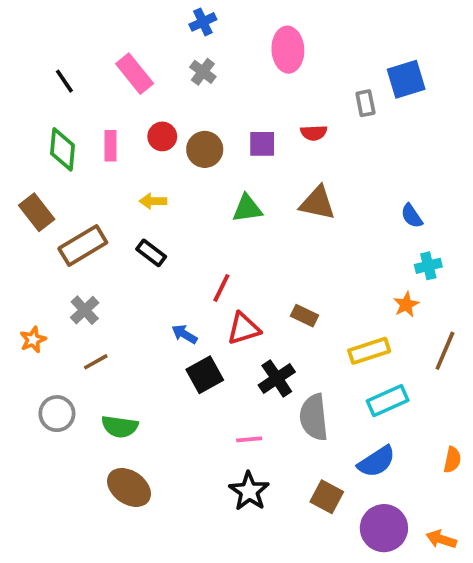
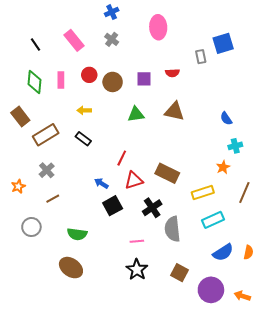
brown rectangle: (305, 316) -> (167, 173), size x1.6
green semicircle: (120, 427) -> (77, 234), moved
blue semicircle: (377, 462) -> (223, 252), moved

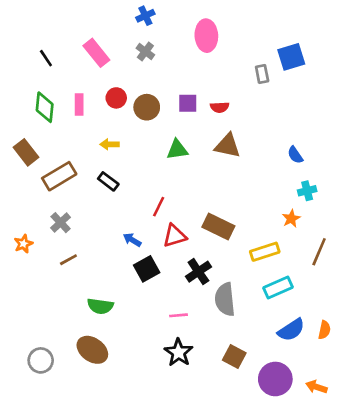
red semicircle: (172, 73) -> (220, 107), moved
gray circle: (31, 227) -> (41, 360), moved

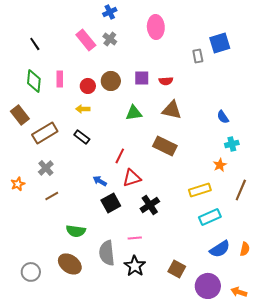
pink rectangle: (96, 53) -> (86, 40), moved
red circle: (116, 98) -> (88, 86), moved
brown rectangle: (218, 227) -> (165, 146), moved
gray semicircle: (225, 299) -> (107, 253), moved

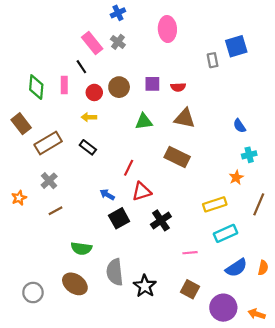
black line: (35, 44) -> (81, 67), moved
pink line: (135, 238) -> (190, 253), moved

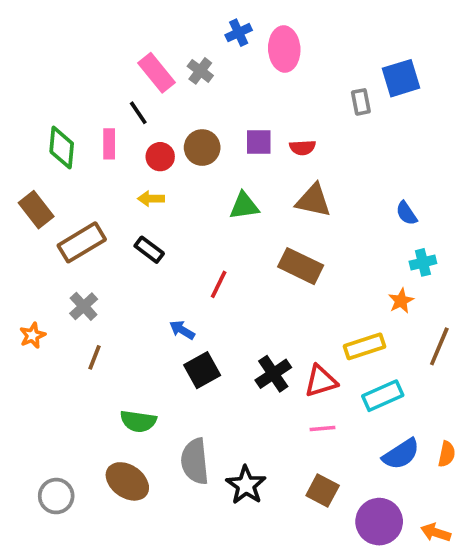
blue cross: (118, 13) -> (239, 33), moved
red triangle: (142, 191) -> (321, 381), moved
brown line: (56, 211) -> (94, 357), turned -40

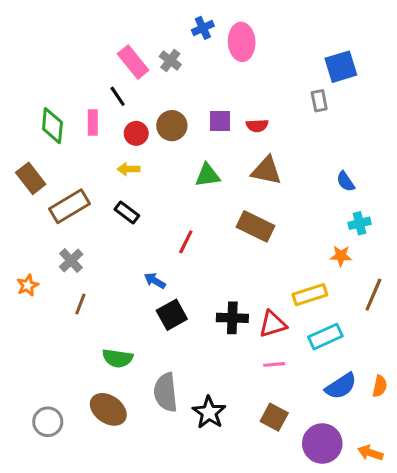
gray rectangle: (361, 102) -> (319, 101), moved
orange star: (401, 301) -> (341, 256), turned 30
black cross: (273, 374) -> (232, 318), turned 36

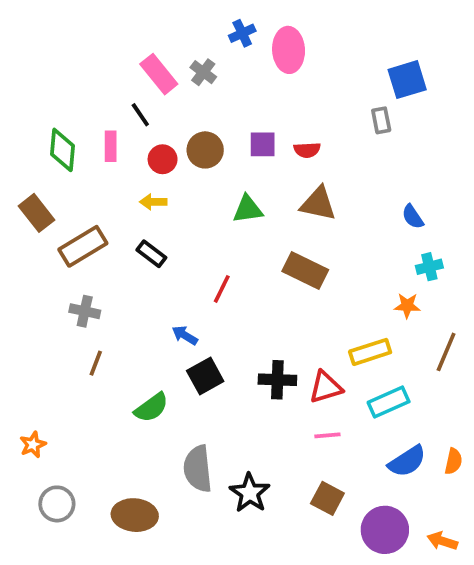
gray cross: (71, 261) -> (85, 311), turned -35
orange star: (28, 285) -> (33, 445), moved
green semicircle: (118, 358) -> (151, 408), moved, turned -44
brown ellipse: (108, 409) -> (135, 515), moved, turned -30

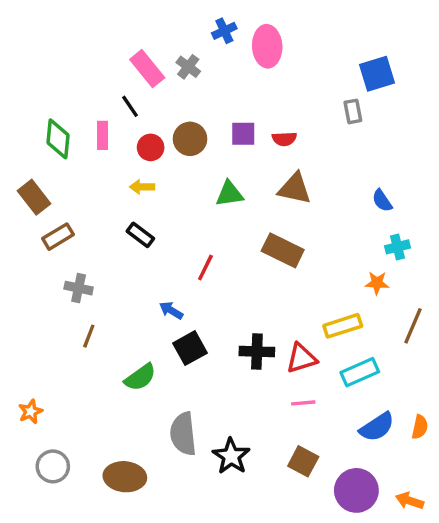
brown rectangle: (83, 246) -> (58, 237), moved, size x0.7

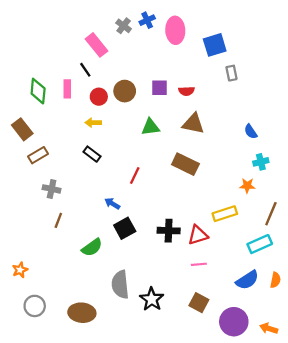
gray cross: (188, 67) -> (124, 26), moved
blue square: (377, 74) -> (215, 45), moved
cyan rectangle: (360, 372) -> (260, 244), moved

